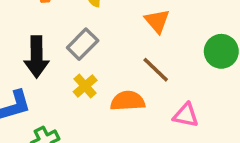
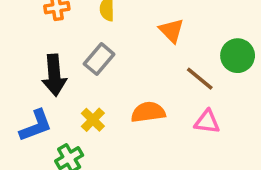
brown line: (156, 70) -> (200, 79), moved
yellow cross: (85, 86) -> (93, 120), moved

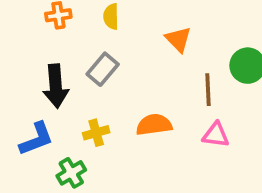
brown line: (200, 79) -> (208, 90), turned 48
yellow cross: (93, 120) -> (96, 133), turned 30

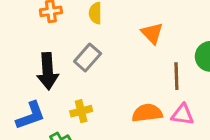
orange semicircle: (154, 125) -> (147, 113), moved

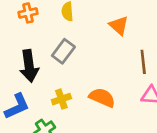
orange semicircle: (147, 113) -> (102, 98), moved, turned 35

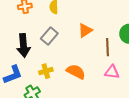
orange triangle: (119, 26) -> (85, 30), moved, turned 42

